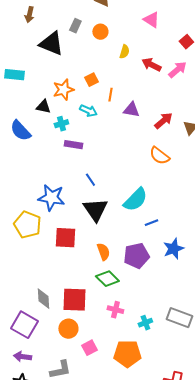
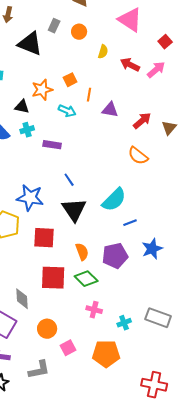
pink triangle: (151, 20) -> (130, 20), size x1.5
cyan cross: (61, 124) -> (27, 130), moved
red square: (74, 300) -> (53, 278), moved

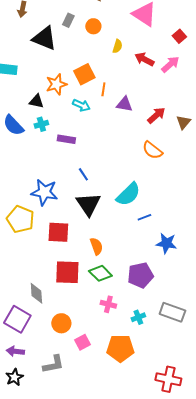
orange square: (70, 80) -> (84, 74), size x1.5
blue star: (152, 249) -> (166, 243), turned 30
purple pentagon: (115, 256) -> (140, 275), moved

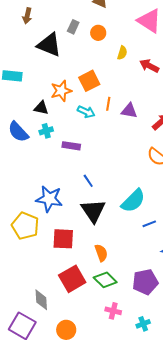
orange line: (103, 89) -> (108, 104), moved
red square: (67, 272) -> (72, 279), turned -32

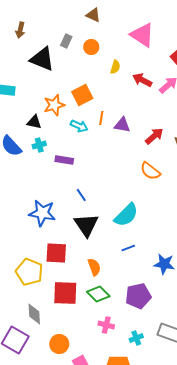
blue line: (149, 224) -> (128, 248), moved
yellow pentagon: (25, 226) -> (29, 272), moved
red square: (72, 279) -> (65, 293), turned 32

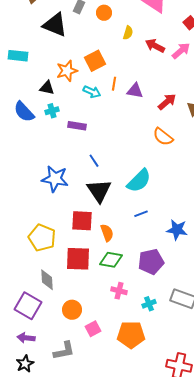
red square: (56, 253) -> (82, 221), moved
green diamond: (98, 294) -> (111, 260), turned -35

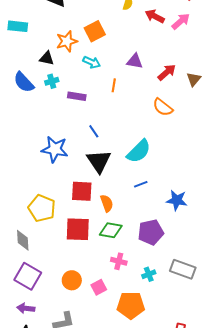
orange line: (114, 84) -> (114, 85), moved
gray diamond: (47, 280) -> (23, 240), moved
pink square: (93, 329) -> (99, 287), moved

